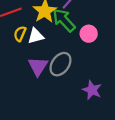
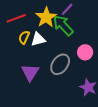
pink circle: (89, 34) -> (85, 52), moved
purple triangle: (38, 66) -> (30, 72), moved

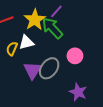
yellow semicircle: (24, 37) -> (12, 49), moved
purple triangle: (30, 72) -> (33, 70), moved

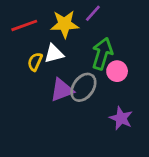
yellow star: (35, 20) -> (65, 24), turned 30
green arrow: (52, 28) -> (102, 54), moved, turned 60
purple triangle: (33, 70) -> (62, 90), turned 36

